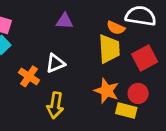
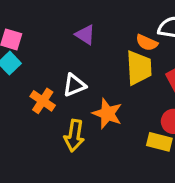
purple triangle: (64, 21) -> (85, 35), turned 30
orange star: (107, 91) -> (107, 114), moved

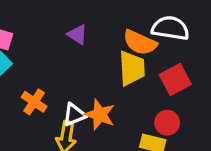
orange semicircle: (147, 43) -> (140, 43), size x1.5
white triangle: (74, 85) -> (74, 115), moved

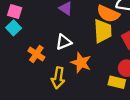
white triangle: (74, 115) -> (64, 42), moved

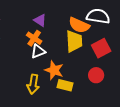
orange cross: (36, 54) -> (34, 38), moved
yellow rectangle: (117, 82) -> (65, 85), moved

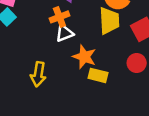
orange cross: (34, 38) -> (59, 17), turned 35
yellow arrow: (33, 84) -> (38, 74), moved

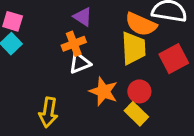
red circle: (137, 63) -> (139, 91), moved
yellow rectangle: (98, 75) -> (136, 114), moved, turned 30

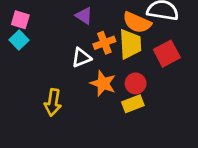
orange cross: (74, 44) -> (104, 43), moved
yellow rectangle: (136, 114) -> (133, 104), turned -65

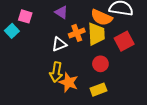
pink square: (20, 20) -> (25, 16), moved
orange star: (103, 83) -> (69, 82), moved
yellow arrow: (53, 102) -> (56, 72), moved
yellow rectangle: (133, 104) -> (98, 90), moved

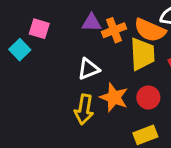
purple triangle: (61, 12) -> (92, 23), turned -32
orange cross: (77, 33) -> (114, 30), moved
orange star: (69, 82) -> (114, 97), moved

